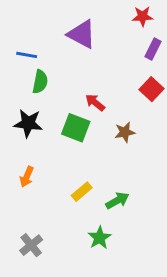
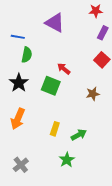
black star: (28, 123) -> (19, 83), turned 30
brown star: (125, 132) -> (93, 94), moved
orange arrow: (27, 177) -> (18, 119), size x1.5
yellow rectangle: (82, 192) -> (55, 129), turned -32

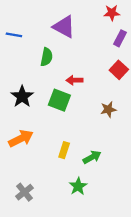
blue line: (18, 37) -> (14, 35), moved
green semicircle: (27, 55) -> (47, 57), moved
red arrow: (64, 69) -> (75, 80), turned -40
orange arrow: (18, 119) -> (21, 139), turned -140

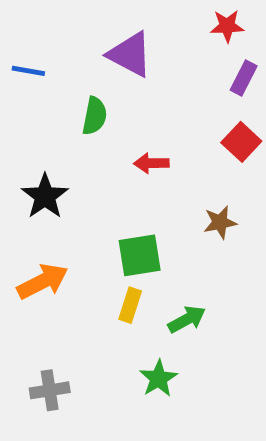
green square: (59, 100) -> (140, 255), moved, turned -30
gray cross: (24, 192) -> (50, 390), turned 30

